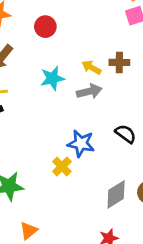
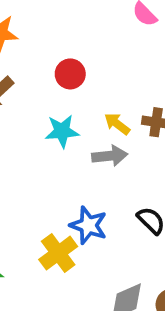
red circle: (45, 27) -> (70, 74), moved
yellow cross: (62, 166) -> (58, 253), size x1.4

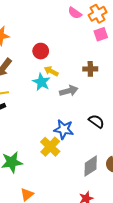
yellow arrow: (117, 124) -> (51, 71), moved
cyan star: (62, 131) -> (41, 82), turned -30

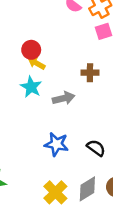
yellow arrow: (51, 71) -> (37, 63), moved
black semicircle: (96, 121) -> (96, 148), moved
yellow cross: (50, 147) -> (55, 192), moved

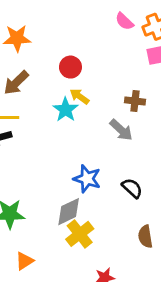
yellow arrow: (37, 63) -> (80, 96), moved
gray arrow: (64, 98) -> (121, 130), moved, turned 50
gray diamond: (87, 189) -> (69, 212), moved

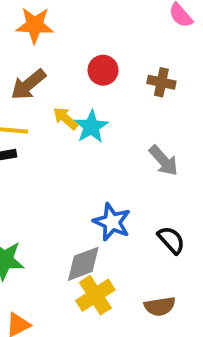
yellow arrow: (80, 96) -> (65, 118), moved
brown cross: (135, 101) -> (161, 82), moved
brown semicircle: (145, 237) -> (160, 306), moved, turned -95

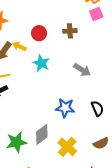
yellow arrow: (65, 118) -> (19, 46), moved
black semicircle: (171, 240) -> (97, 108), turned 35
gray diamond: (83, 264) -> (42, 134), moved

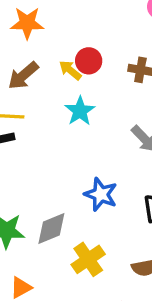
yellow arrow: (19, 46) -> (70, 70), moved

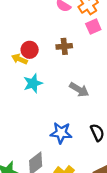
cyan star: (80, 111) -> (33, 83), turned 30

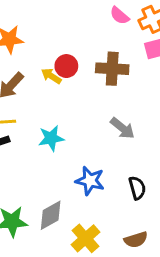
brown cross: (64, 46) -> (112, 69), size x1.5
cyan star: (33, 83) -> (51, 138), moved

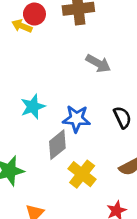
cyan star: (51, 138) -> (33, 107), moved
gray diamond: (51, 215) -> (57, 145), moved

